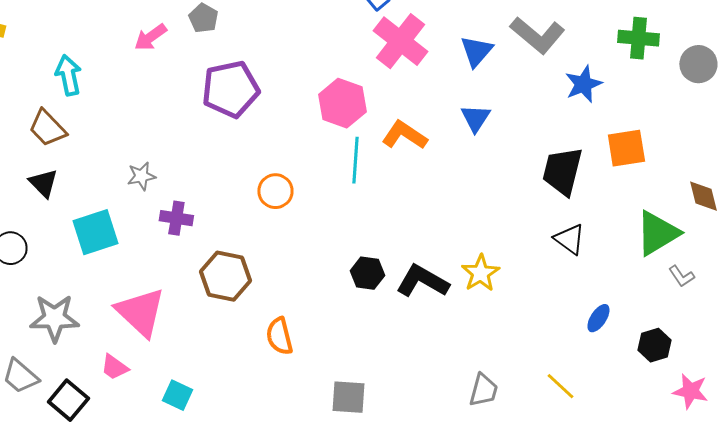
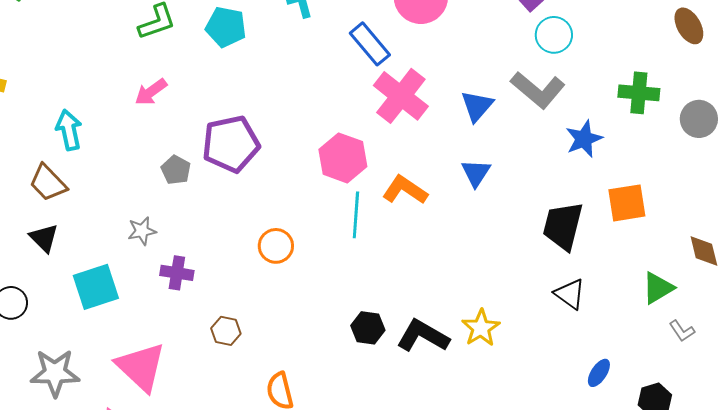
gray pentagon: (203, 18) -> (176, 170), moved
green triangle: (657, 233) -> (658, 288), size x0.7
brown hexagon: (225, 276) -> (226, 331), size x0.6

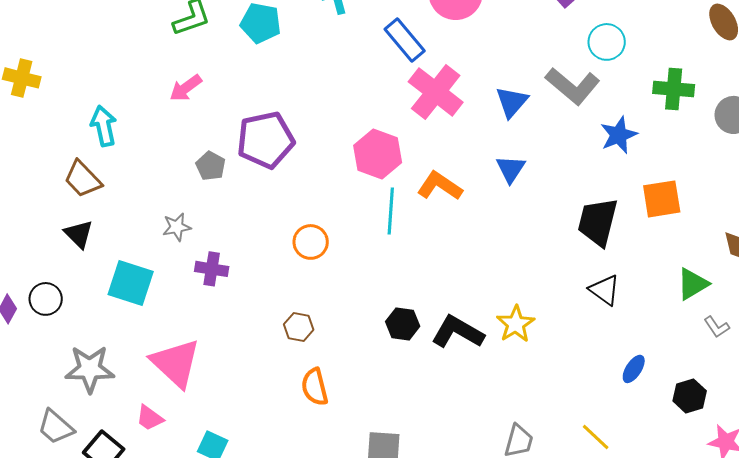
cyan circle: (554, 35) -> (607, 42), moved
cyan square: (96, 287) -> (131, 283), turned 36
brown hexagon: (226, 331) -> (299, 327), moved

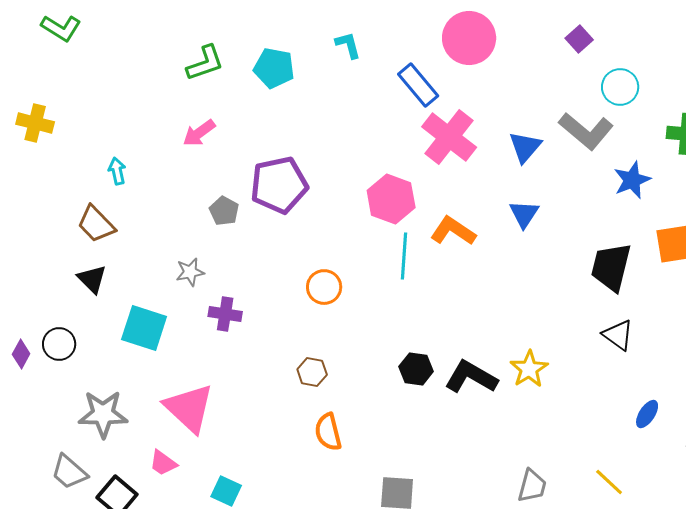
cyan arrow: (104, 126) -> (117, 171), size x0.7

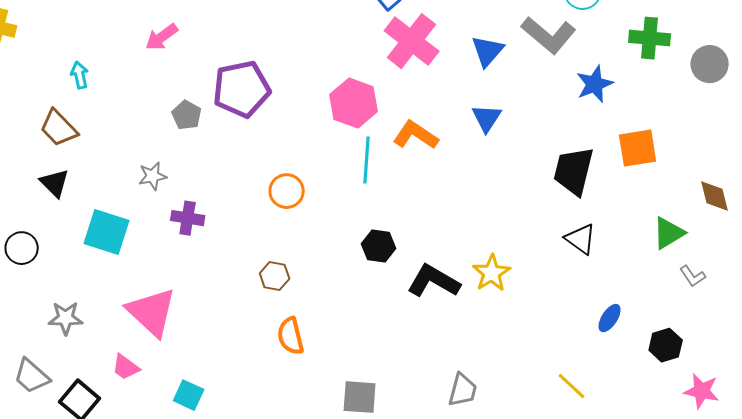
black hexagon: (416, 369) -> (379, 246), moved
gray star: (103, 414) -> (66, 318), size x0.7
gray trapezoid: (532, 486) -> (463, 390), moved

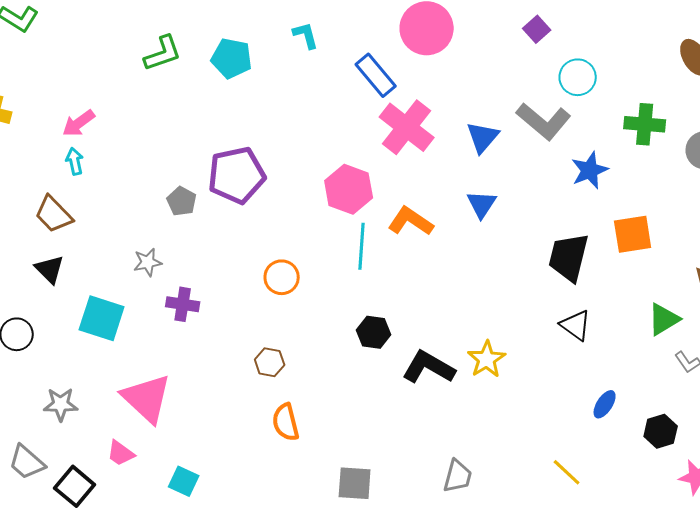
pink arrow: (162, 37) -> (79, 123), moved

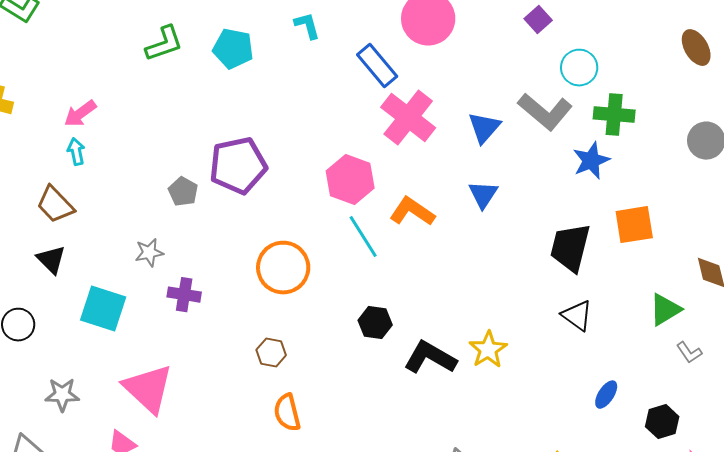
green cross: (645, 124) -> (614, 115), moved
cyan line: (362, 246) -> (363, 237), turned -36
orange circle: (282, 277) -> (283, 268), size x1.5

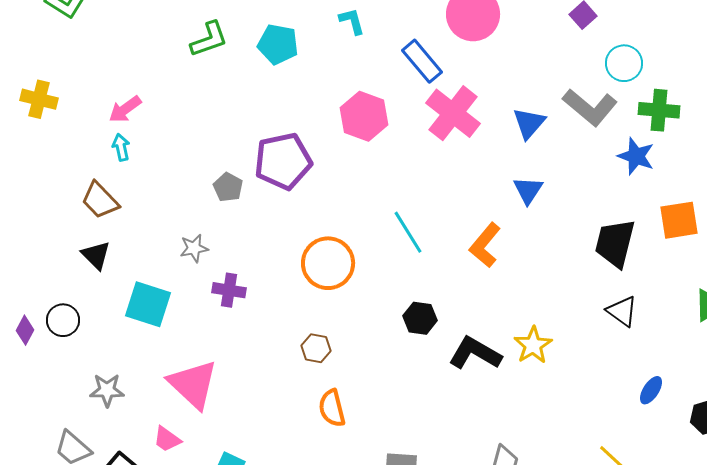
blue star: (591, 161) -> (636, 156), turned -30
pink hexagon: (350, 180) -> (364, 116), moved
orange L-shape: (412, 212) -> (485, 245), moved, turned -84

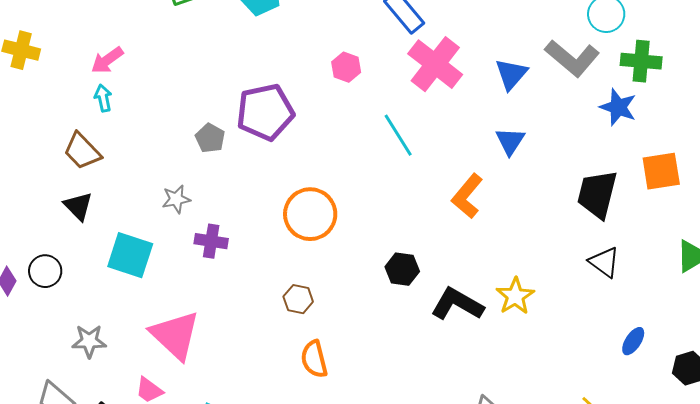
pink hexagon: (364, 116) -> (346, 67), size x0.6
cyan line: (408, 232) -> (398, 135), moved

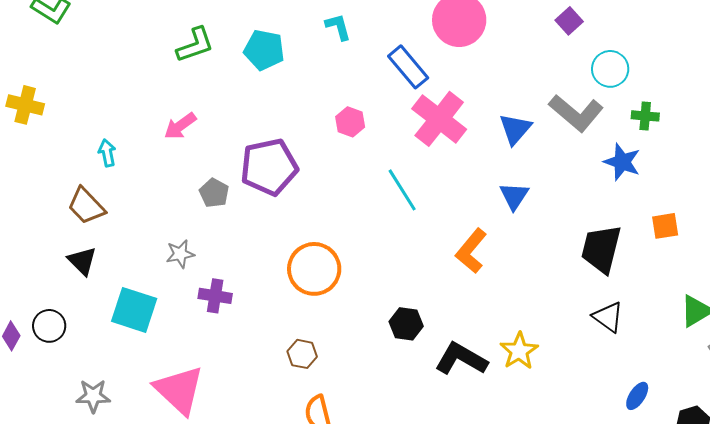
pink arrow: (107, 60) -> (180, 126), moved
green cross: (641, 61) -> (645, 116), size x0.7
orange square: (661, 171) -> (665, 226), size x0.7

